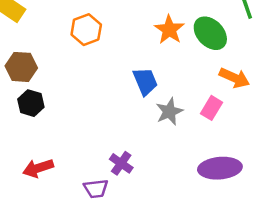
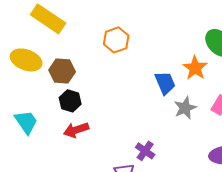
orange star: (169, 30) -> (195, 68), moved
red arrow: (38, 168) -> (76, 130), moved

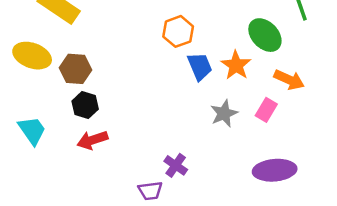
orange hexagon: (116, 40) -> (178, 31), moved
blue trapezoid: (165, 83) -> (200, 66), moved

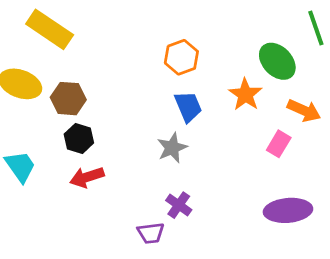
blue trapezoid: (200, 66) -> (188, 107), moved
gray star: (224, 113) -> (172, 148), moved

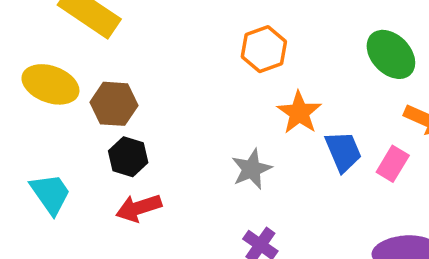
orange star: (245, 95) -> (299, 113), moved
blue trapezoid: (188, 107) -> (343, 151), moved

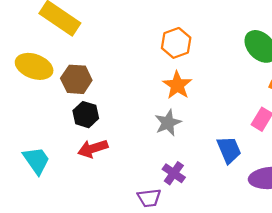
orange star: (299, 113) -> (177, 85), moved
blue trapezoid: (343, 151) -> (229, 150), moved
cyan trapezoid: (50, 194) -> (36, 160), moved

